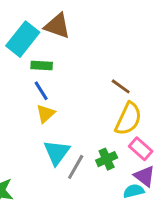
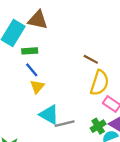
cyan triangle: (57, 152) -> (49, 115), turned -30
green cross: (107, 159) -> (98, 126), moved
gray line: (76, 167) -> (65, 124), turned 54

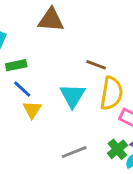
brown triangle: (38, 20) -> (51, 20), moved
cyan triangle: (49, 115) -> (73, 96), moved, turned 40

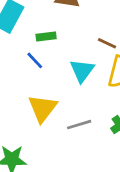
green rectangle: (16, 65) -> (46, 37), moved
yellow triangle: (32, 110) -> (43, 108), moved, size x1.6

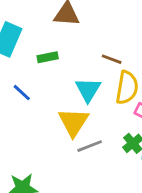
blue line: (35, 60) -> (22, 93), moved
yellow triangle: (43, 108) -> (73, 122), moved

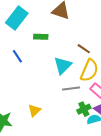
yellow triangle: (73, 122) -> (34, 111), moved, size x0.6
gray line: (90, 146) -> (71, 89), moved

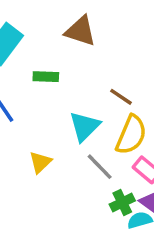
gray line: (71, 89) -> (100, 167), turned 54
yellow triangle: (34, 111) -> (40, 162), moved

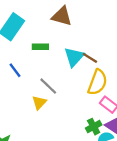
cyan triangle: (85, 126) -> (74, 57), moved
gray line: (100, 167) -> (48, 86), moved

